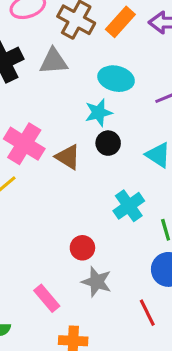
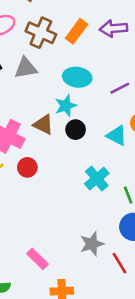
brown triangle: (68, 157) -> (43, 125), moved
red circle: (82, 248) -> (27, 167), moved
gray star: (97, 282) -> (92, 244), moved, turned -30

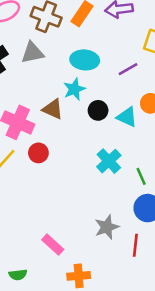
black circle: (76, 130) -> (98, 110), moved
red line: (119, 263) -> (135, 245), turned 40

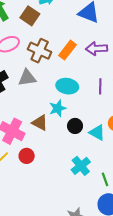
purple line: (128, 69) -> (100, 86), moved, turned -63

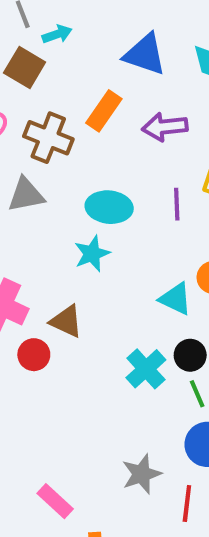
orange rectangle: (68, 50) -> (104, 111), moved
brown triangle: (40, 123) -> (66, 321), moved
black circle: (75, 126) -> (190, 355), moved

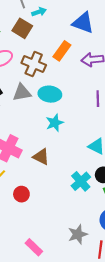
cyan ellipse: (109, 207) -> (50, 94), moved
red circle: (34, 355) -> (21, 194), moved

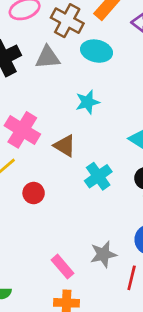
cyan ellipse: (50, 94) -> (97, 51), moved
cyan cross: (81, 181) -> (98, 176), moved
pink rectangle: (34, 247) -> (62, 267), moved

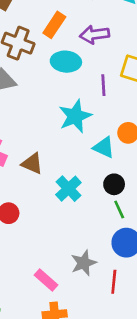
cyan ellipse: (97, 51) -> (66, 62), moved
cyan star: (87, 102) -> (75, 116), moved, size x1.4

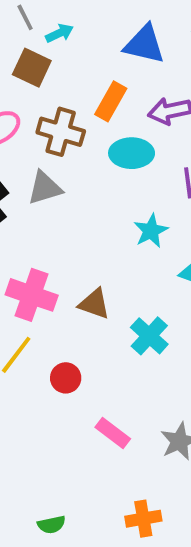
cyan star: (75, 116) -> (151, 231), size x0.7
pink rectangle: (46, 280) -> (113, 433), moved

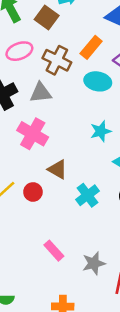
pink cross: (32, 295) -> (33, 134), moved
red circle: (66, 378) -> (33, 192), moved

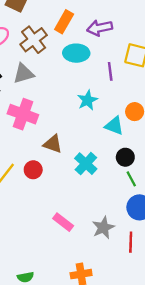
brown cross: (57, 60) -> (34, 40), turned 36

